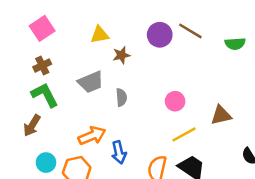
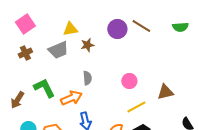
green semicircle: (235, 44) -> (180, 27), moved
gray trapezoid: (91, 82) -> (58, 50), moved
green L-shape: (45, 95) -> (44, 88), moved
orange arrow: (92, 136) -> (71, 98), moved

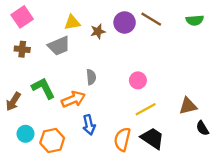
brown star: (87, 45) -> (98, 31), moved
brown cross: (25, 53) -> (22, 49), turned 32
brown triangle: (165, 92) -> (188, 106), moved

